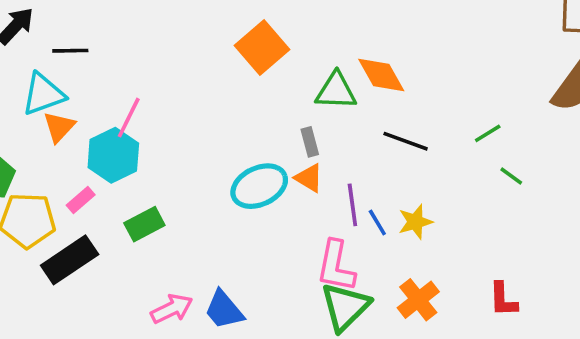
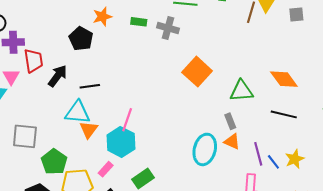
orange diamond: (381, 75) -> (284, 79), moved
cyan triangle: (43, 94) -> (78, 112), turned 32
cyan ellipse: (259, 186) -> (205, 149), turned -44

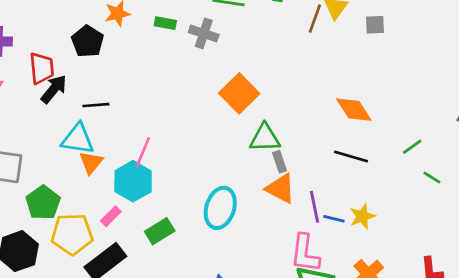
red trapezoid: (33, 61) -> (42, 68), moved
green triangle: (241, 91) -> (265, 138), moved
orange triangle: (232, 141) -> (281, 189), size x1.4
cyan ellipse: (205, 149) -> (220, 208), moved
blue line: (273, 162) -> (334, 219), turned -42

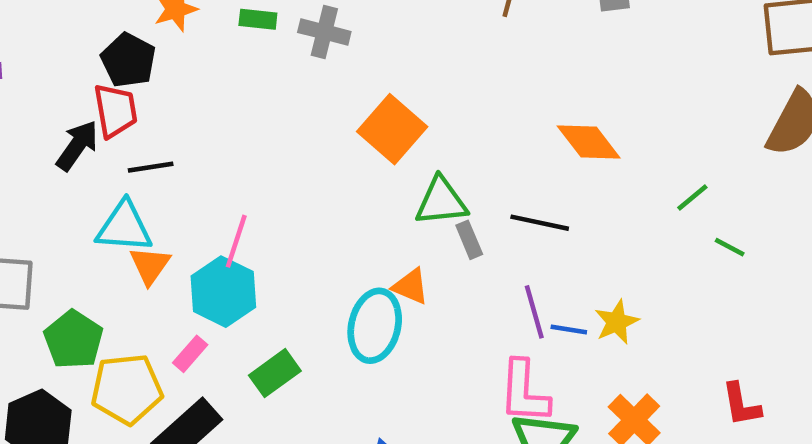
red trapezoid: (42, 68) -> (116, 111), moved
black line: (351, 157) -> (540, 223), moved
orange triangle: (281, 189) -> (411, 286), moved, size x0.7

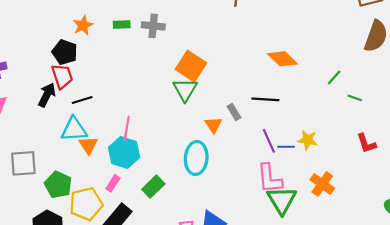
green triangle: (441, 201) -> (185, 90), moved, turned -45
orange triangle: (411, 286) -> (213, 125), moved, turned 42
yellow star: (617, 322) -> (308, 140), turned -30
red L-shape: (741, 405) -> (366, 143), moved

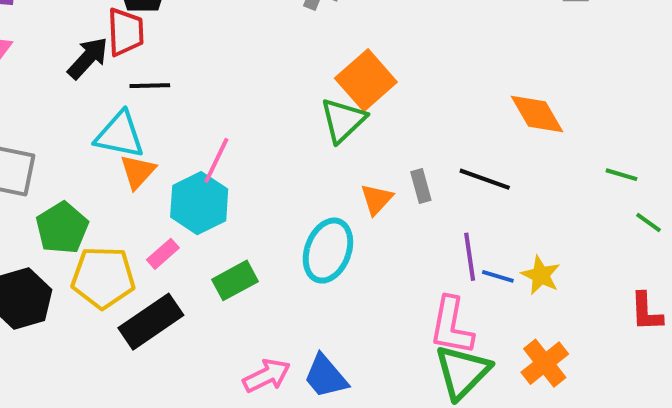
green line: (334, 77) -> (621, 175), turned 49

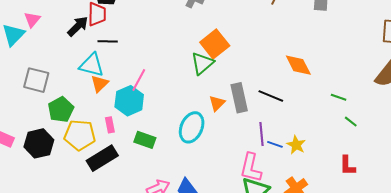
gray rectangle: (421, 186) -> (239, 98), size x1.8
pink rectangle: (163, 254) -> (110, 125), turned -63
green rectangle: (235, 280) -> (145, 140), turned 45

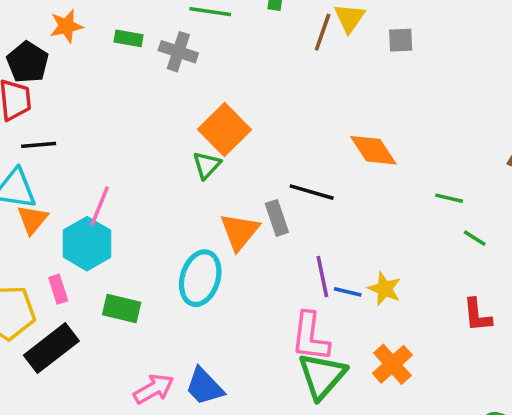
green triangle: (202, 63) -> (207, 165), size x0.7
black line: (271, 96) -> (312, 192), moved
gray rectangle: (239, 98) -> (277, 218), size x0.7
orange triangle: (217, 103) -> (240, 232), size x1.4

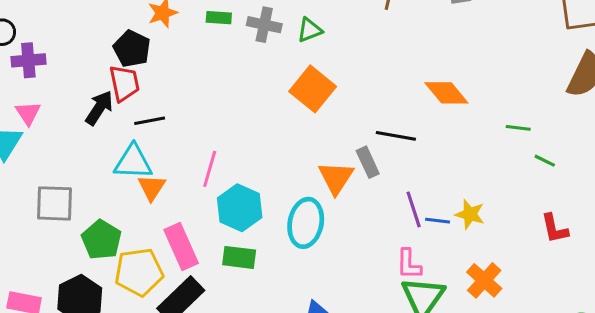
green triangle: (207, 165) -> (310, 30), moved, turned 32
cyan hexagon: (87, 244) -> (240, 208), moved
pink rectangle: (58, 289) -> (181, 247), size x1.8
pink L-shape: (310, 337) -> (409, 264), size x0.7

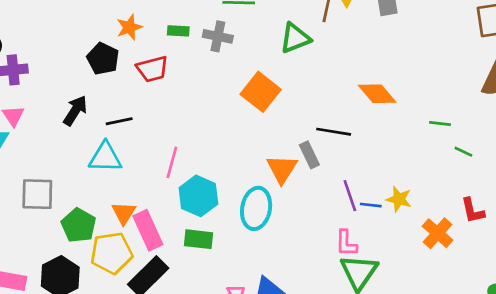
green triangle: (310, 30) -> (295, 38), moved, size x1.4
red trapezoid: (124, 83) -> (152, 69), moved, turned 88
orange triangle: (152, 187) -> (124, 213), moved
orange cross: (484, 280) -> (438, 233), moved

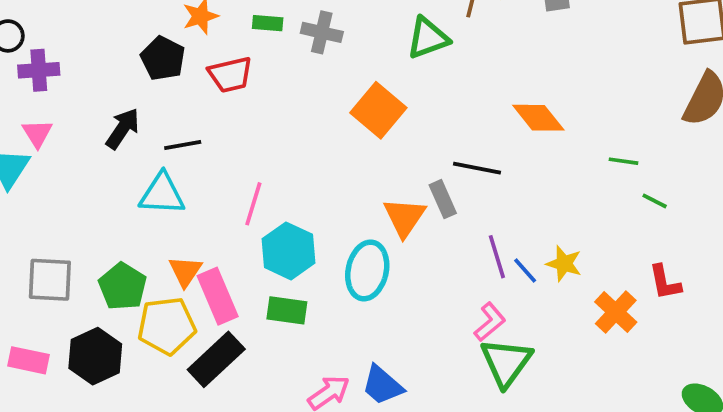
gray square: (37, 194) -> (50, 280), moved
blue line: (371, 205) -> (525, 271), turned 40
pink L-shape: (346, 243) -> (490, 322), turned -132

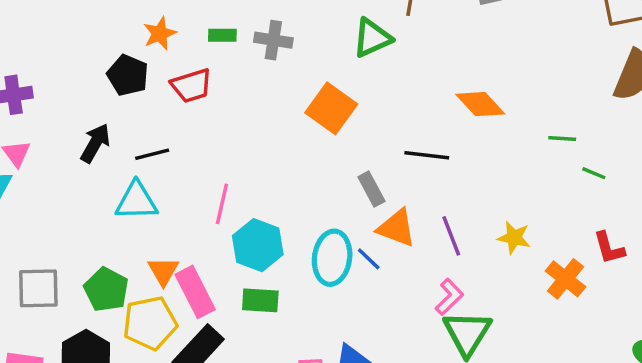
gray rectangle: (443, 199) -> (371, 189), moved
orange triangle: (404, 217) -> (397, 228), moved, turned -39
blue line: (525, 271) -> (369, 259), moved

